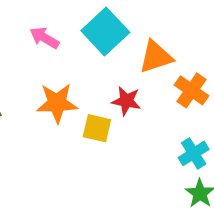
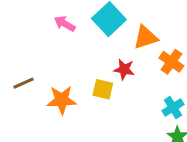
orange star: (57, 103) -> (62, 100), moved

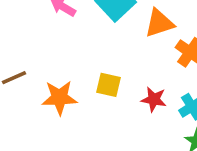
red star: (124, 69) -> (154, 99), moved

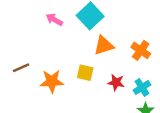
orange triangle: (159, 23) -> (104, 45), moved

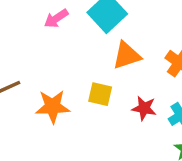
pink arrow: (54, 20) -> (56, 18), turned -63

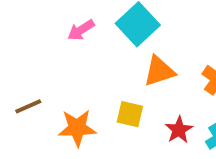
red star: (144, 108) -> (179, 130), turned 30

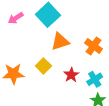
yellow square: (130, 114) -> (43, 66), turned 32

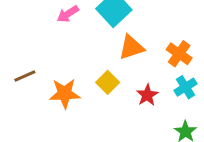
cyan cross: (95, 79) -> (185, 87), moved

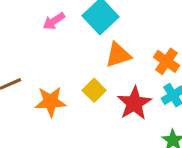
red star: (147, 95) -> (134, 103), size x1.5

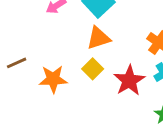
orange triangle: (118, 55) -> (99, 38), moved

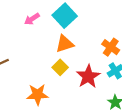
orange star: (53, 79) -> (38, 94), moved

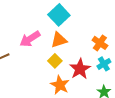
pink arrow: (32, 19) -> (30, 39), moved, size x1.5
orange star: (38, 94) -> (60, 85), moved, turned 30

